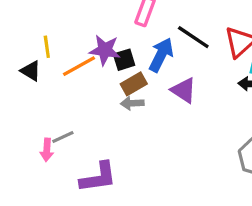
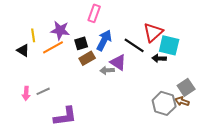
black line: (193, 37) -> (134, 45), moved
purple star: (105, 50) -> (60, 30), moved
gray arrow: (132, 103) -> (107, 70), moved
pink arrow: (47, 150) -> (26, 93), moved

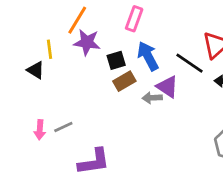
blue arrow: (104, 40) -> (148, 56), turned -55
orange line: (53, 47) -> (77, 20), moved, turned -30

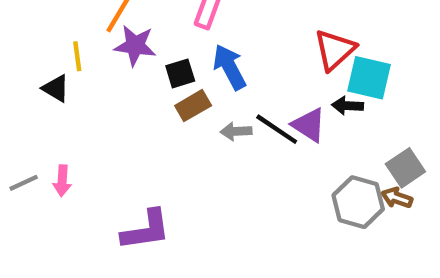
black line: (190, 63) -> (277, 129), moved
purple triangle: (167, 87) -> (309, 125), moved
gray line: (63, 127) -> (24, 183), moved

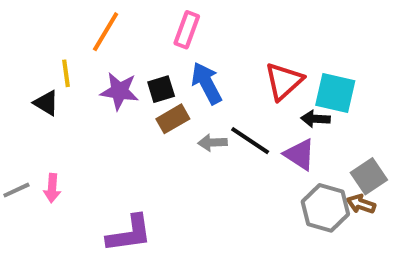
purple star: (135, 46) -> (119, 91), moved
red triangle: (335, 50) -> (284, 81), moved
purple triangle: (309, 125) -> (300, 154), moved

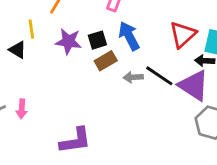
purple triangle: (300, 154) -> (194, 85), size x1.4

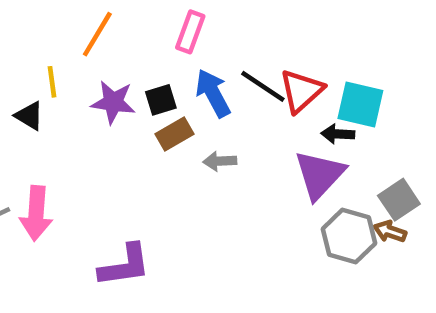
black line: (159, 76) -> (263, 86), moved
purple triangle: (194, 85) -> (320, 175), turned 40
pink arrow: (22, 109) -> (36, 213), size x1.6

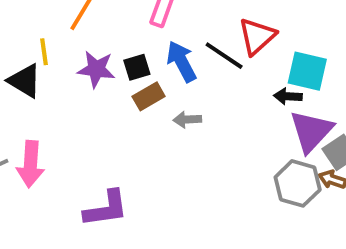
red triangle: (301, 91) -> (257, 36), moved
black triangle: (29, 116) -> (25, 81), size x1.4
purple triangle: (320, 175) -> (311, 131), moved

